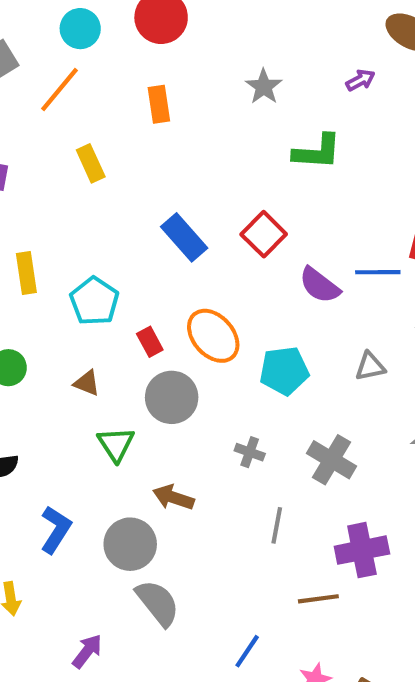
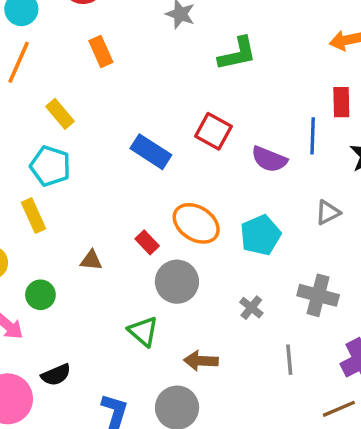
blue line: (378, 272) -> (313, 136), turned -72
cyan pentagon: (94, 301) -> (50, 166), moved
brown triangle: (87, 383) -> (91, 260), moved
gray cross: (250, 452) -> (251, 308), turned 35

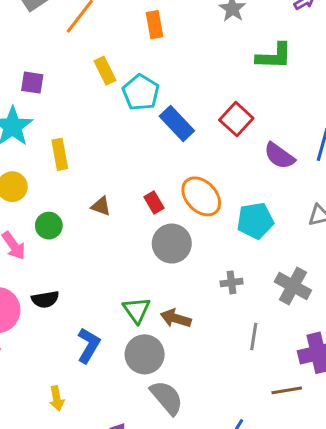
cyan pentagon: (50, 166) -> (141, 92), moved
gray cross: (251, 308) -> (232, 282), turned 30
green triangle: (143, 331) -> (137, 310), moved

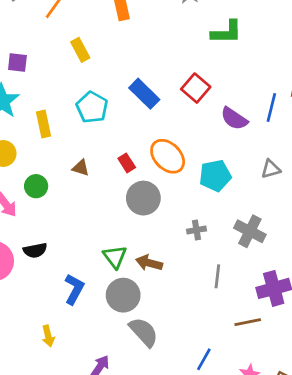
cyan pentagon: (141, 92) -> (92, 107), moved

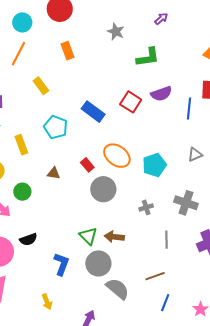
purple semicircle: (234, 119) -> (161, 94), moved, turned -45
brown line: (248, 322) -> (155, 276), moved

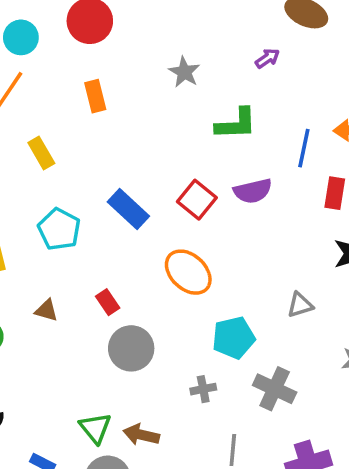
blue line: (189, 109) -> (304, 148), moved
orange ellipse: (117, 156) -> (188, 272), moved
cyan pentagon: (154, 165) -> (234, 338), moved

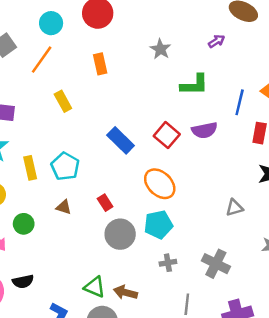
cyan pentagon: (59, 229) -> (65, 166), moved
cyan pentagon: (234, 338) -> (158, 225), moved
green triangle: (95, 428) -> (95, 287), turned -30

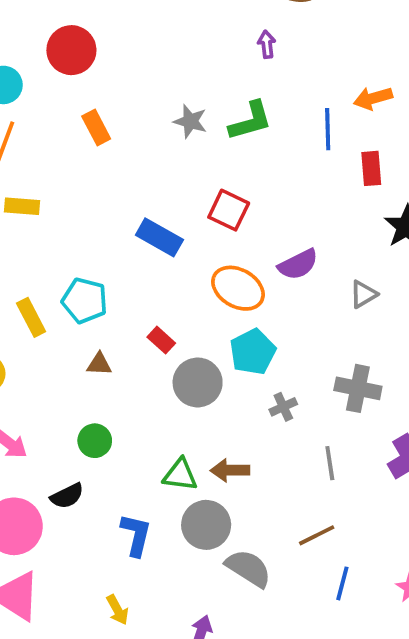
purple arrow: (217, 41) -> (267, 44), turned -49
gray star: (160, 49) -> (190, 121), moved
yellow rectangle: (63, 101) -> (22, 206), moved, turned -42
purple semicircle: (204, 130) -> (298, 264), moved
green circle: (24, 224) -> (95, 441), moved

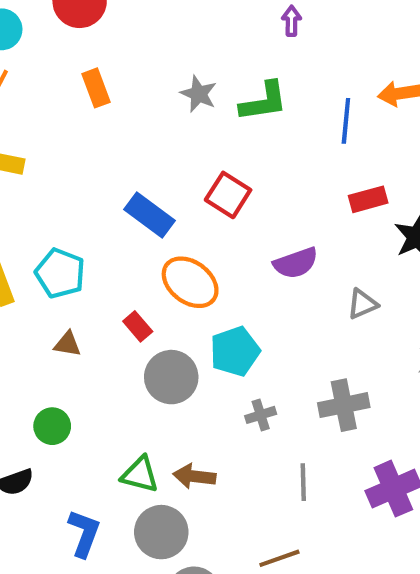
red rectangle: (371, 168) -> (368, 199), moved, turned 72
orange ellipse: (238, 288) -> (190, 282), moved
gray cross: (358, 388) -> (344, 405), turned -30

